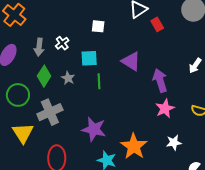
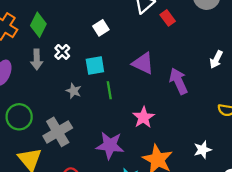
white square: (98, 26) -> (101, 28), turned -32
green diamond: (44, 76) -> (38, 25), moved
pink star: (165, 108) -> (143, 117), moved

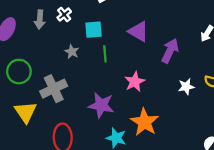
purple arrow: (178, 81) -> (170, 51), turned 45
white star: (202, 150) -> (186, 87), moved

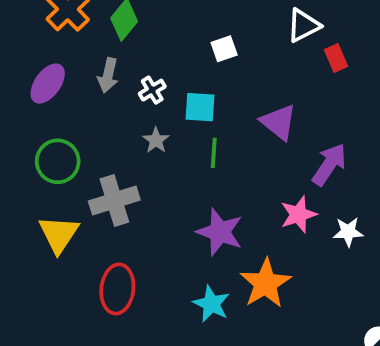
white cross: (64, 15) -> (152, 90), moved
pink star: (135, 82) -> (298, 214), moved
purple star: (101, 105) -> (220, 232), moved

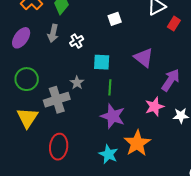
red rectangle: (336, 58) -> (174, 24), turned 56
cyan square: (200, 107) -> (102, 62), moved
gray star: (156, 140) -> (77, 83), moved
green line: (214, 153) -> (110, 87), moved

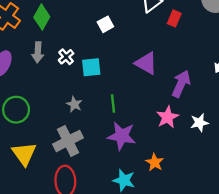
cyan square: (102, 62) -> (91, 67), moved
gray cross: (57, 100) -> (68, 141), moved
orange star: (137, 143) -> (155, 162), size x0.6

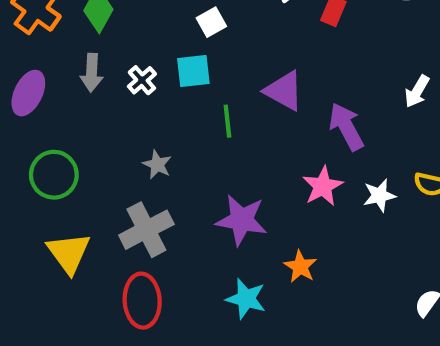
cyan square: (91, 67) -> (193, 71), moved
purple arrow: (181, 84) -> (346, 127), turned -52
green line: (113, 104) -> (227, 121), moved

